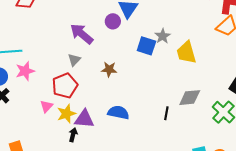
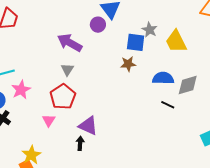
brown star: (109, 69) -> (128, 64), moved
blue semicircle: (118, 112) -> (163, 78), moved
black line: (166, 113) -> (168, 105), turned -64
yellow star: (66, 114) -> (31, 155), moved
purple triangle: (84, 119) -> (88, 126), turned 30

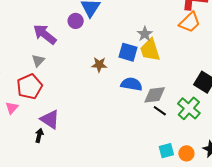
gray star: (150, 30) -> (145, 34), moved
blue square: (136, 42) -> (128, 52), moved
black line: (168, 105) -> (160, 111), moved

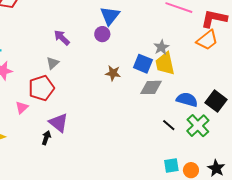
purple circle: (76, 21) -> (102, 34), moved
purple arrow: (45, 34) -> (62, 38), size x0.7
blue semicircle: (131, 84) -> (187, 100), moved
gray diamond: (155, 95) -> (151, 87), moved

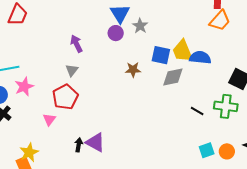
purple arrow: (62, 38) -> (76, 44), turned 30
gray star: (161, 47) -> (140, 26), moved
blue semicircle: (187, 100) -> (200, 57), moved
purple triangle: (59, 123) -> (95, 142), moved
green cross: (198, 126) -> (226, 106), turned -30

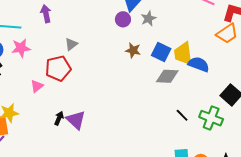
purple arrow: (76, 44) -> (46, 14), moved
brown star: (133, 70) -> (133, 50), moved

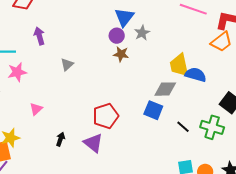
brown star: (133, 50) -> (121, 54), moved
blue square: (161, 52) -> (153, 110), moved
red pentagon: (58, 68) -> (106, 116), moved
purple triangle: (76, 120) -> (93, 143), moved

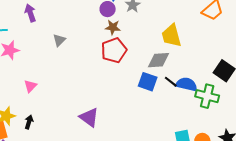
blue semicircle: (196, 75) -> (187, 84), moved
red pentagon: (106, 116) -> (114, 50), moved
black line: (183, 127) -> (171, 82), moved
black arrow: (60, 139) -> (29, 122), moved

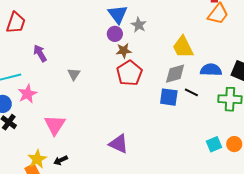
blue semicircle: (187, 84) -> (211, 70), moved
pink triangle: (30, 86) -> (55, 125), size x1.6
black arrow: (29, 122) -> (61, 160), turned -120

